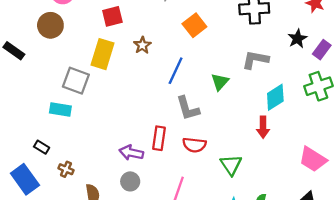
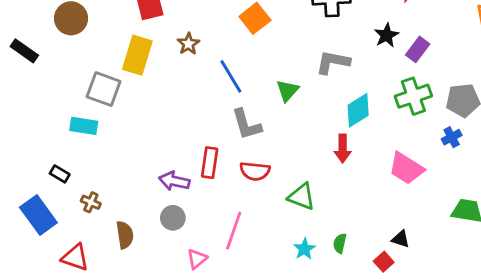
blue line: (176, 71) -> (231, 76), turned -56
pink trapezoid: (313, 159) -> (406, 168), moved
green triangle: (231, 165) -> (302, 197), turned -35

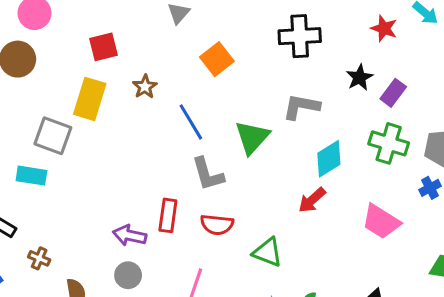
green triangle: (287, 90) -> (252, 137), size x1.4
green cross: (413, 96) -> (389, 143), turned 36
red arrow: (343, 148) -> (312, 200), turned 48

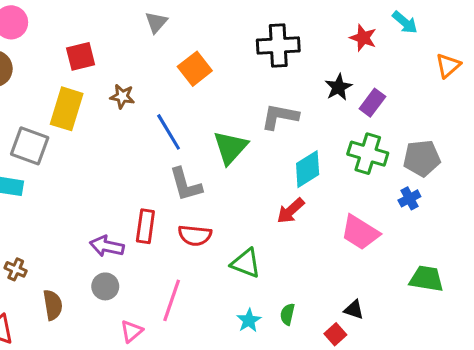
brown star: (145, 87) -> (122, 96), turned -30

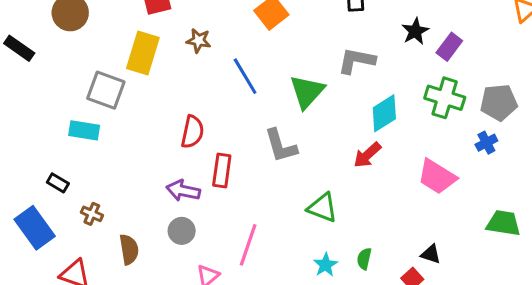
gray L-shape: (186, 184) -> (281, 146), moved
red semicircle: (195, 235) -> (192, 132), moved, turned -84

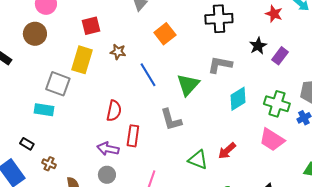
green cross: (445, 98) -> (277, 104), moved
red arrow: (367, 155) -> (227, 151), moved

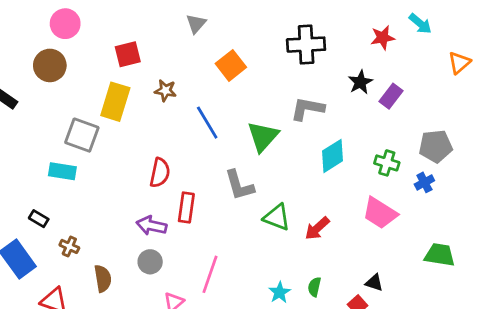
red star: (274, 14) -> (383, 38), turned -30
green cross: (277, 104) -> (387, 163), size x0.7
green triangle: (198, 160) -> (277, 217), moved

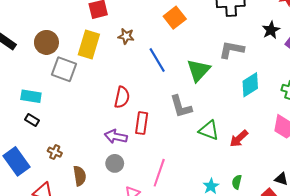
brown circle: (50, 65) -> (46, 42), moved
cyan rectangle: (62, 171) -> (31, 96), moved
black rectangle: (39, 219) -> (32, 120), moved

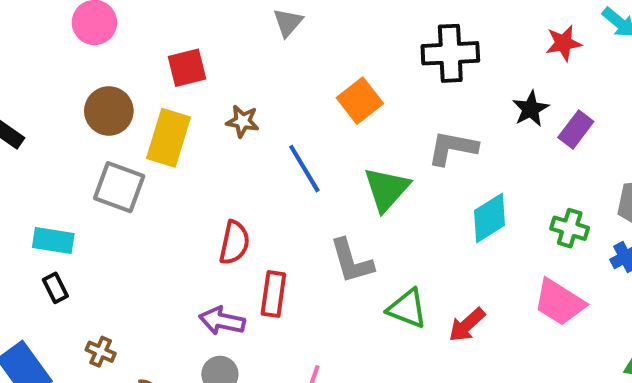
orange square: (175, 18) -> (360, 101), moved
brown circle: (46, 42) -> (109, 111), moved
black rectangle: (32, 120) -> (55, 288), turned 32

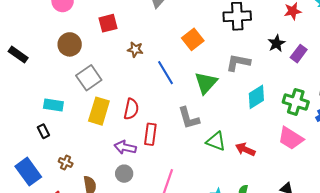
yellow rectangle: (169, 138) -> (99, 111), moved
gray square: (119, 187) -> (89, 78), moved, turned 35
green cross: (570, 228) -> (296, 102), size x1.4
cyan rectangle: (53, 241) -> (53, 105), moved
red arrow: (467, 325) -> (245, 149), turned 66

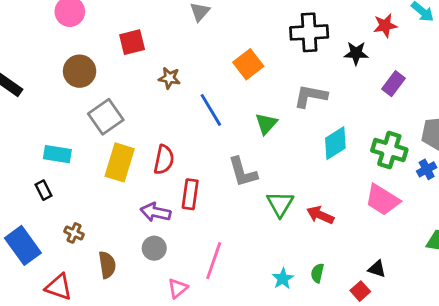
black star: (277, 43) -> (356, 53), moved, turned 30
green triangle: (206, 83) -> (266, 124), size x0.7
green triangle: (216, 141) -> (280, 204), turned 40

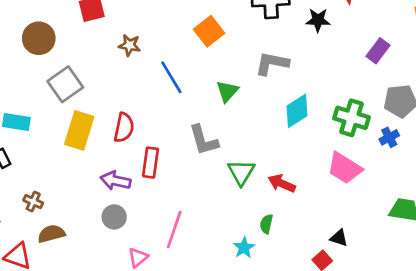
purple rectangle: (393, 84) -> (378, 51), moved
brown semicircle: (107, 265) -> (51, 234), moved, turned -96
green semicircle: (317, 273) -> (266, 224), moved

